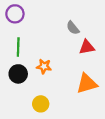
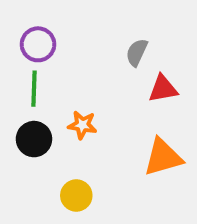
purple circle: (15, 14) -> (38, 44), moved
gray semicircle: (73, 28) -> (137, 52), turned 64

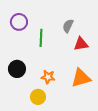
green line: (34, 89) -> (41, 38), moved
orange star: (82, 125) -> (48, 77), moved

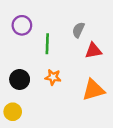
orange star: (48, 77) -> (53, 77), moved
yellow circle: (38, 97) -> (13, 112), moved

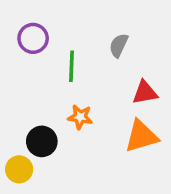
red triangle: (93, 51) -> (145, 93), moved
black circle: (20, 79) -> (42, 141), moved

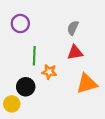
green line: (71, 66) -> (34, 56), moved
red triangle: (145, 93) -> (75, 52), moved

